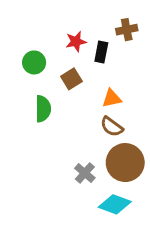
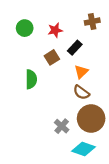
black rectangle: (101, 52) -> (75, 48), moved, turned 32
green circle: (34, 62) -> (25, 28), moved
orange triangle: (112, 98) -> (81, 72), turned -32

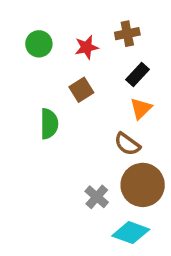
brown cross: (92, 22) -> (127, 34), moved
black rectangle: (75, 48) -> (138, 74), moved
orange triangle: (81, 72) -> (141, 108), moved

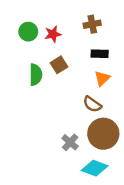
red star: (87, 47) -> (53, 34), moved
black rectangle: (138, 74) -> (100, 54), turned 49
green semicircle: (49, 124) -> (36, 75), moved

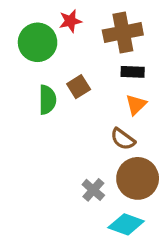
brown cross: (92, 24) -> (123, 32), size x1.6
green circle: (28, 32) -> (38, 42), size x1.5
red star: (53, 34) -> (70, 21), moved

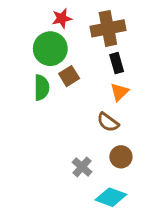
green circle: (38, 42) -> (50, 49), moved
black rectangle: (133, 72) -> (117, 63), turned 72
brown circle: (138, 178) -> (121, 157), size x0.6

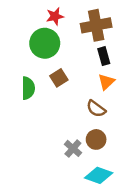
brown square: (69, 76) -> (59, 78), moved
green semicircle: (42, 88) -> (28, 88), moved
brown circle: (121, 157) -> (96, 139), moved

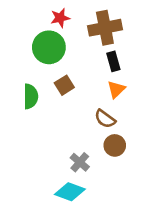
brown circle: (96, 139) -> (115, 145), moved
cyan diamond: (99, 175) -> (70, 192), moved

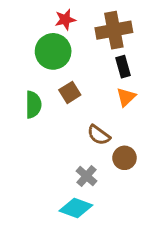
brown semicircle: (105, 119) -> (99, 135), moved

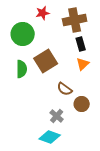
green circle: (53, 51) -> (23, 34), moved
brown square: (70, 92) -> (46, 61), size x1.6

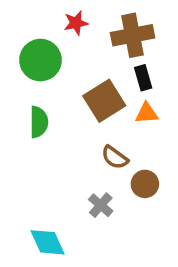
brown square: (46, 61) -> (104, 101), moved
orange triangle: (83, 64) -> (147, 113), turned 40
cyan diamond: (50, 137) -> (48, 242), moved, turned 45

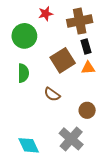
brown semicircle: (115, 157) -> (52, 94), moved
gray cross: (101, 205) -> (71, 139), moved, size x1.6

